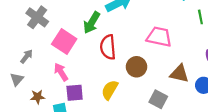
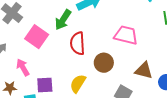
pink arrow: (61, 72) -> (23, 67), moved

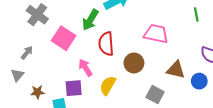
pink arrow: (23, 67) -> (85, 68), moved

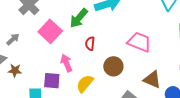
red semicircle: (106, 44) -> (90, 44), size x0.6
brown star: (38, 92) -> (15, 70), moved

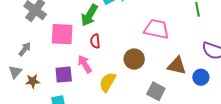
pink square: (50, 31) -> (62, 34), turned -30
red semicircle: (90, 44) -> (95, 41), moved
purple square: (52, 81) -> (64, 75), moved

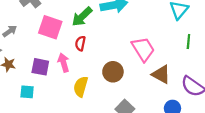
pink trapezoid: (157, 29) -> (143, 49), turned 30
brown triangle: (177, 66) -> (161, 74), moved
yellow semicircle: (108, 82) -> (81, 87), turned -30

